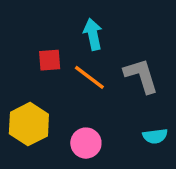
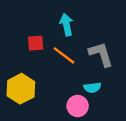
cyan semicircle: (155, 136) -> (92, 88), moved
pink circle: (86, 143) -> (78, 106), moved

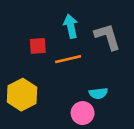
gray L-shape: (101, 54) -> (108, 37), moved
orange line: (64, 55) -> (68, 59), turned -50

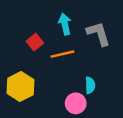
red square: (38, 46) -> (35, 42), turned -35
cyan semicircle: (98, 93) -> (90, 85), turned -84

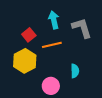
yellow hexagon: (20, 87) -> (25, 61), moved
pink circle: (76, 103) -> (51, 86), moved

